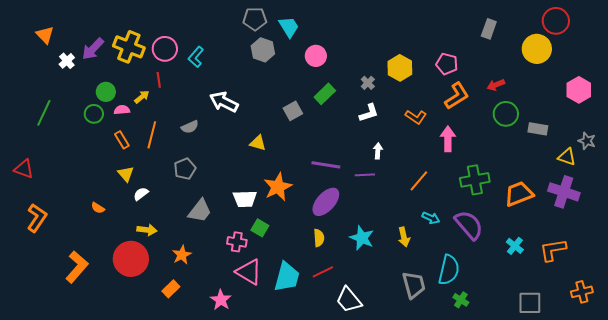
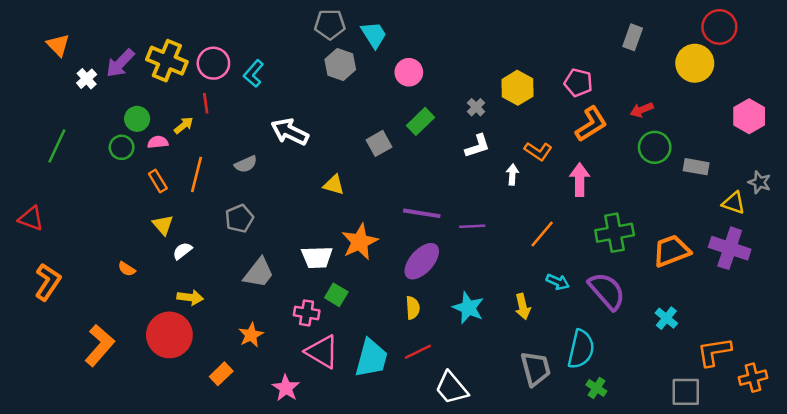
white arrow: (378, 151) -> (512, 174), moved
orange L-shape: (553, 250) -> (714, 352), moved
orange star: (182, 255) -> (251, 335), moved

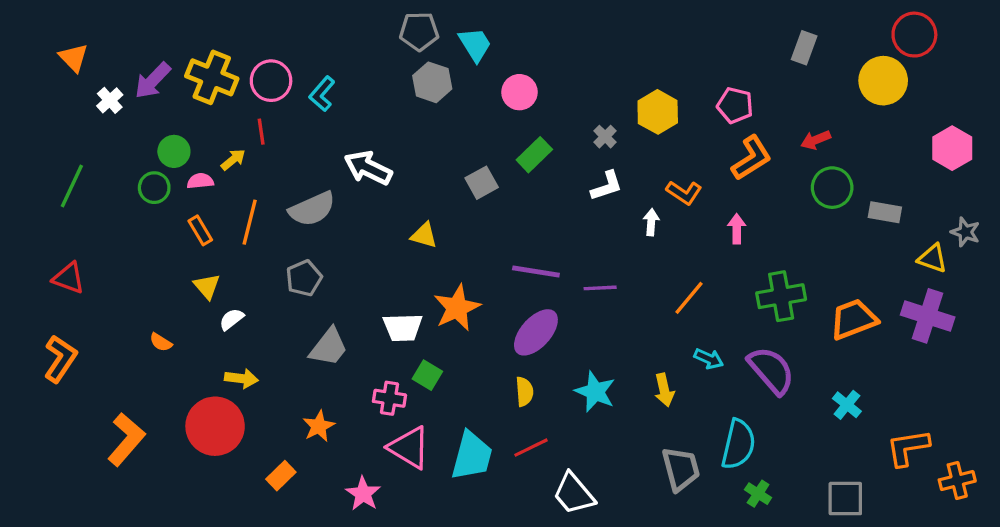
gray semicircle: (246, 164) -> (312, 209), size x1.6
pink arrow: (580, 180) -> (737, 229), size x0.7
red triangle: (31, 218) -> (69, 278), moved
gray square: (686, 392) -> (845, 499), moved

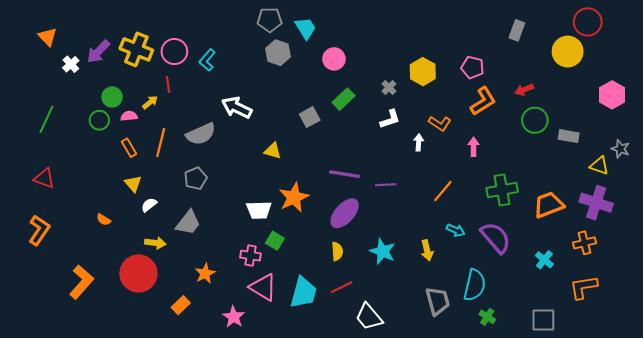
gray trapezoid: (329, 347) -> (188, 223), moved
orange cross: (957, 480) -> (585, 243), moved

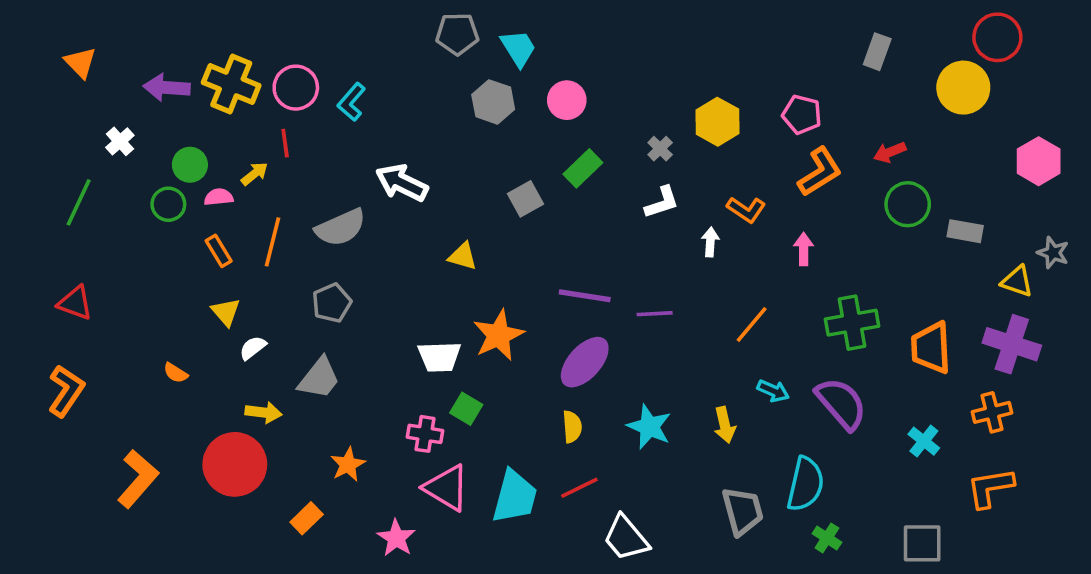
purple arrow: (98, 52) -> (167, 88), turned 50
gray hexagon: (278, 53) -> (493, 102), moved
white cross: (71, 64) -> (120, 141), moved
orange trapezoid: (549, 205) -> (931, 348), turned -72

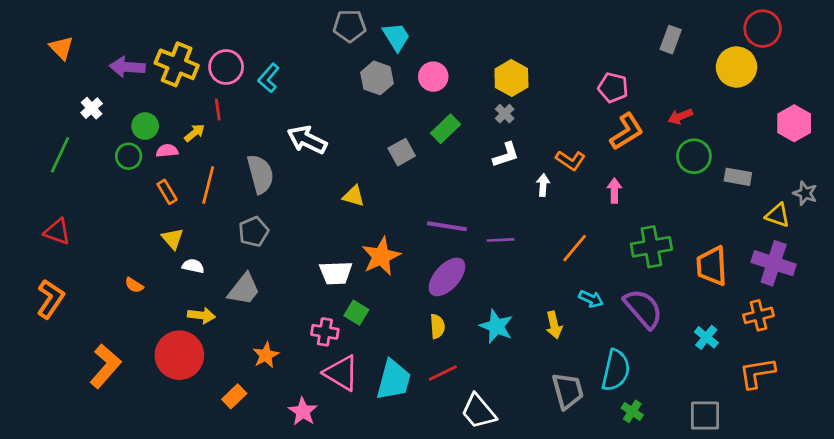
yellow hexagon: (717, 122) -> (511, 78), moved
gray semicircle: (341, 228) -> (260, 174), turned -81
white semicircle: (253, 348) -> (193, 266), turned 50

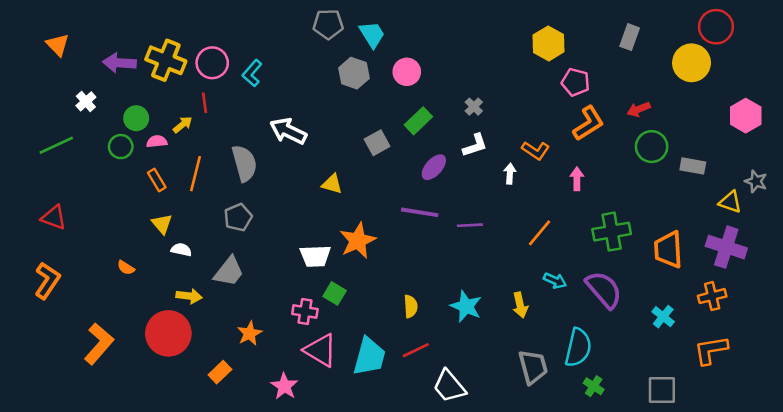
yellow hexagon: (511, 78) -> (548, 43), moved
green line: (60, 155) -> (56, 145), turned 40
purple ellipse: (447, 277) -> (434, 167), moved, size x0.7

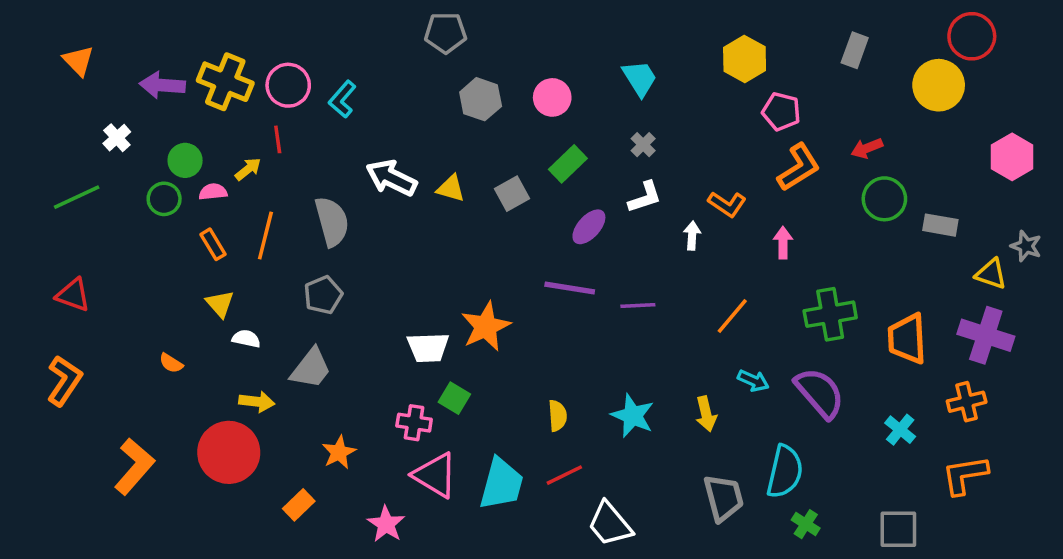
cyan trapezoid: (372, 34) -> (640, 78), moved
yellow triangle: (332, 184) -> (451, 188), moved

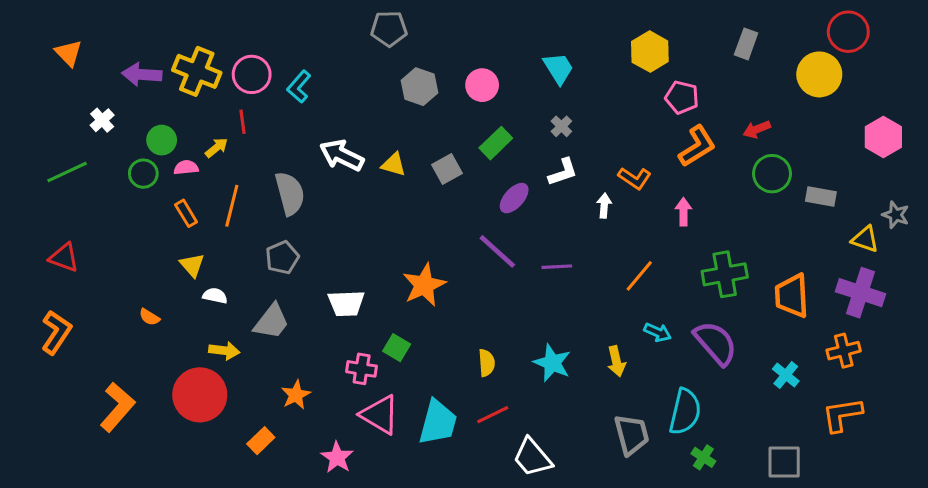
purple line: (570, 288) -> (497, 251), turned 33
white trapezoid: (428, 347) -> (346, 303), moved

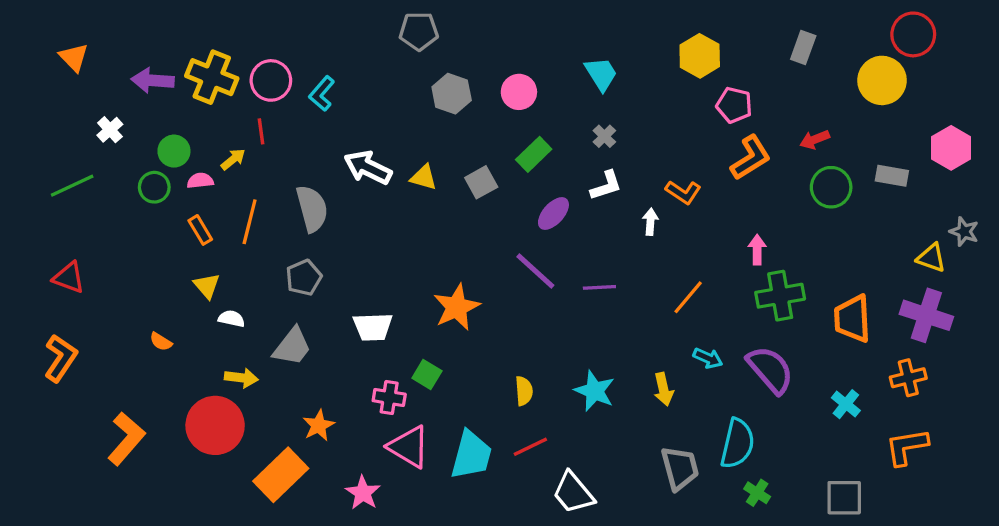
gray rectangle: (821, 196) -> (892, 176), moved
pink arrow: (683, 212) -> (757, 250), moved
orange rectangle: (261, 441) -> (281, 475), size x1.8

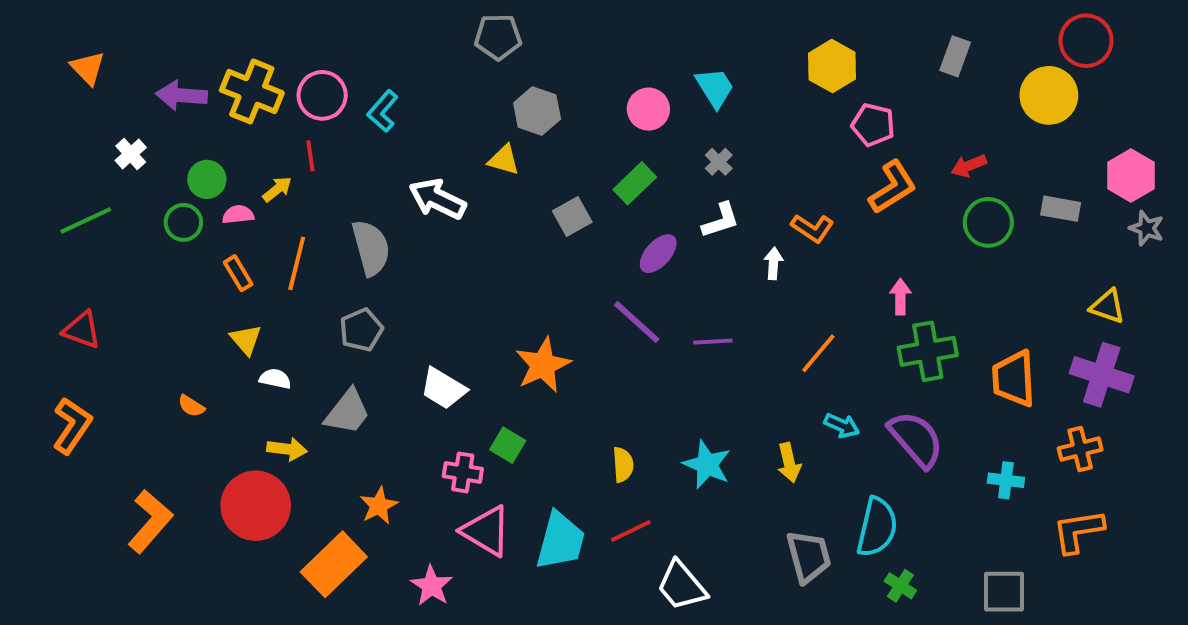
pink circle: (519, 92) -> (648, 109), moved
yellow triangle: (424, 177) -> (504, 160), moved
gray star: (964, 232) -> (1147, 228), moved
white trapezoid: (373, 327) -> (443, 388), turned 33
cyan cross: (846, 404) -> (1006, 480), turned -32

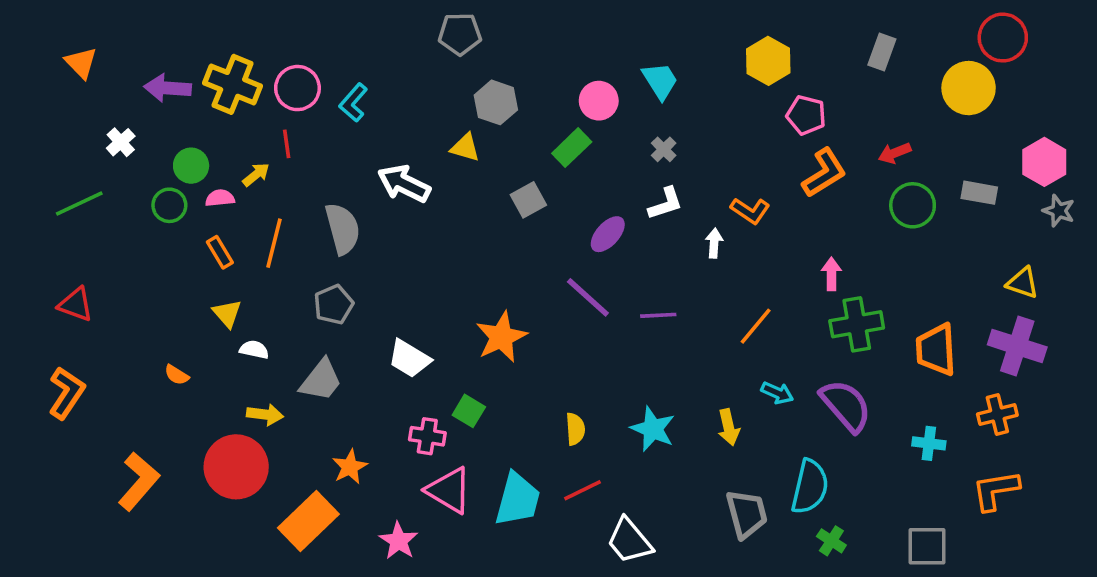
green rectangle: (635, 183) -> (572, 148), moved

